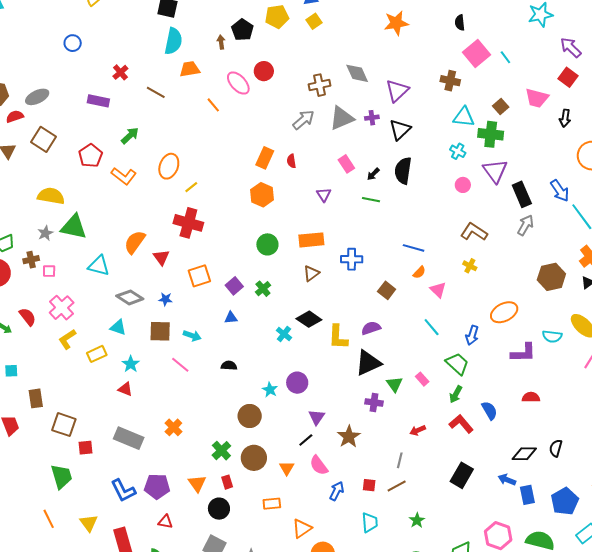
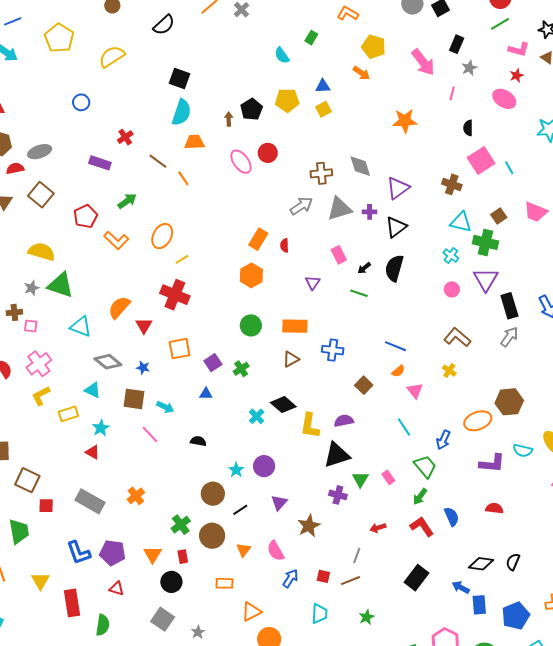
orange line: (213, 105) -> (183, 178), moved
brown hexagon: (551, 277) -> (509, 402), moved
black line: (306, 440) -> (240, 510), moved

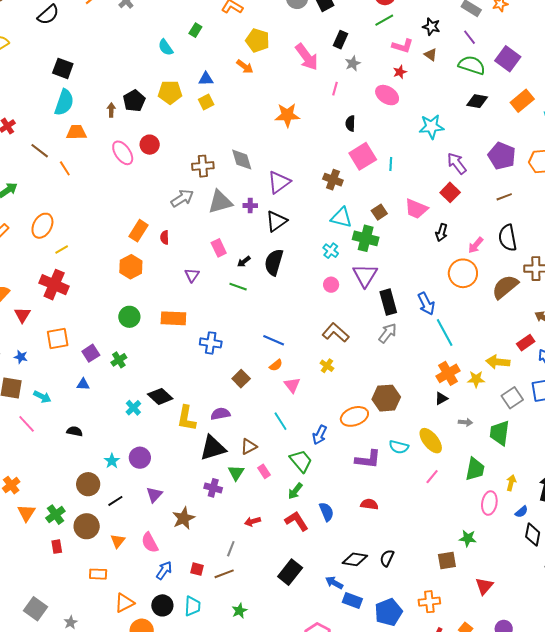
cyan line: (509, 168) -> (391, 164), turned 32
brown triangle: (291, 359) -> (249, 447), moved
orange triangle: (153, 554) -> (26, 513), moved
black circle: (171, 582) -> (162, 605), moved
blue rectangle: (479, 605) -> (352, 600), turned -66

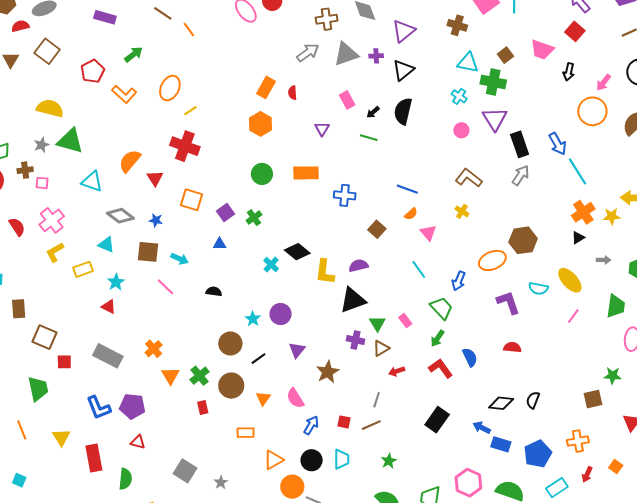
orange square: (58, 339) -> (192, 200), turned 30
brown triangle: (249, 447) -> (381, 348), moved
purple L-shape: (368, 459) -> (508, 302), turned -112

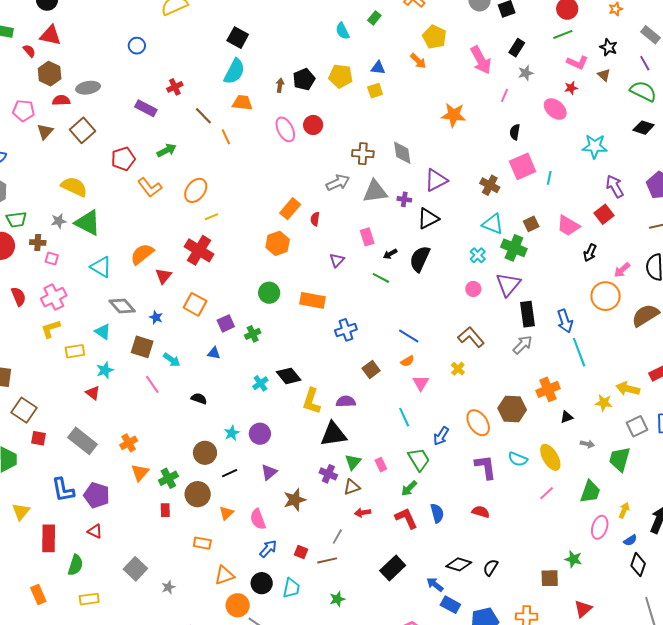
blue cross: (345, 195) -> (346, 330), turned -35
orange cross: (583, 212) -> (548, 389), moved
orange ellipse: (492, 260) -> (478, 423), turned 68

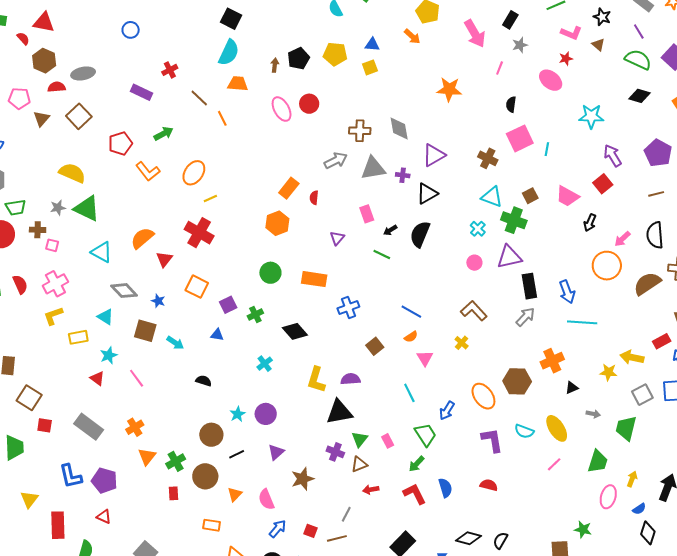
purple triangle: (508, 284) -> (509, 257), turned 40
cyan line: (579, 352) -> (582, 322), turned -64
black diamond: (289, 376) -> (295, 331), moved
pink line: (152, 384) -> (137, 378), moved

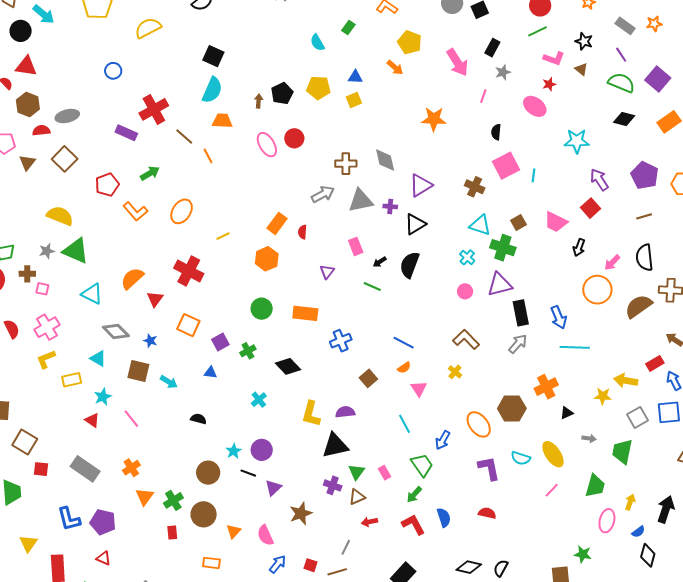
red cross: (170, 70) -> (154, 109), size x1.8
yellow line: (210, 199) -> (223, 236), moved
black line: (237, 454) -> (248, 473), moved, turned 49

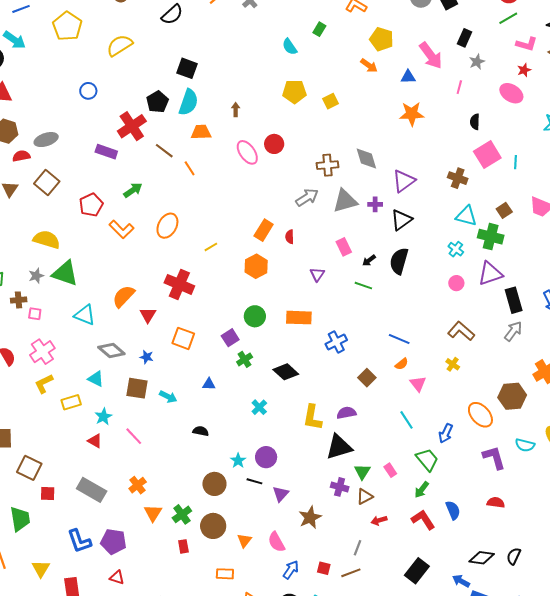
blue triangle: (355, 77) -> (408, 77), moved
black pentagon: (282, 93) -> (157, 102), moved
purple square: (220, 342) -> (230, 338), moved

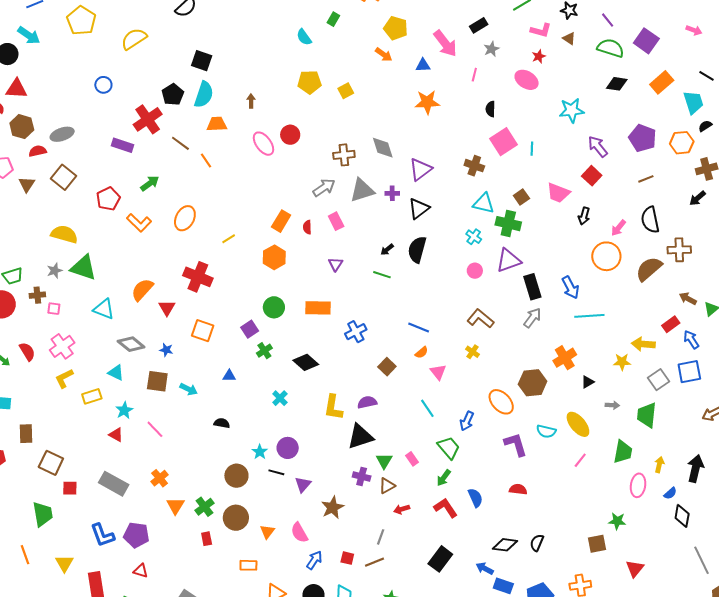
black rectangle: (465, 38) -> (479, 25), turned 36
pink rectangle: (344, 247) -> (336, 221), moved

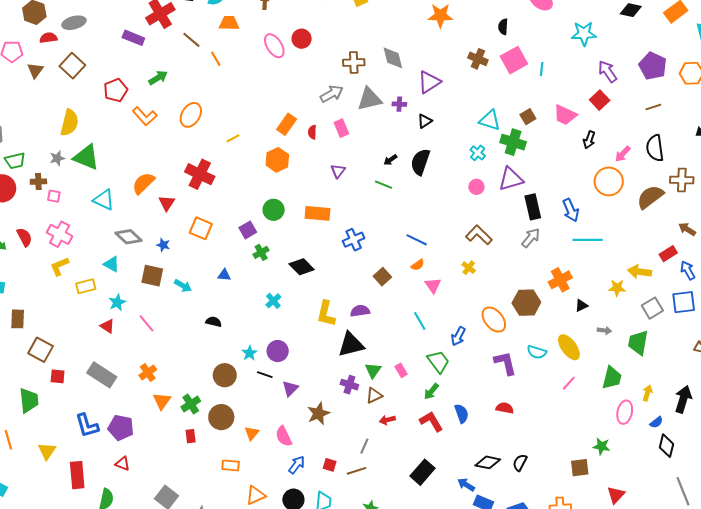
brown cross: (474, 166) -> (478, 59), moved
black triangle: (419, 208) -> (425, 121), size x0.7
yellow semicircle: (64, 234) -> (69, 123), turned 84
pink cross: (62, 346) -> (60, 234), turned -30

